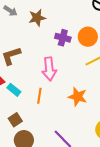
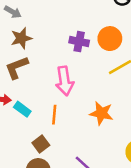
brown star: (37, 18) -> (21, 38), moved
brown square: (15, 120) -> (41, 144), moved

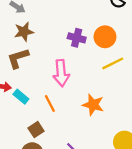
orange line: (54, 115) -> (50, 104), turned -36

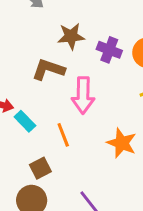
brown star: (24, 32) -> (71, 36), moved
brown L-shape: (18, 58) -> (48, 69), moved, turned 30

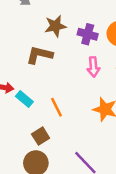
pink arrow: (83, 95) -> (93, 67), moved, size x0.7

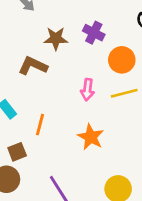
purple cross: (88, 34) -> (94, 33), moved
orange line: (57, 107) -> (40, 125), turned 30

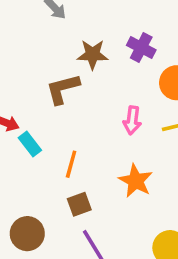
brown L-shape: (33, 66) -> (63, 89), turned -40
brown square: (17, 152) -> (79, 204), moved

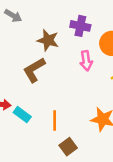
brown star: (93, 54) -> (48, 40), turned 30
pink arrow: (132, 120) -> (86, 61), moved

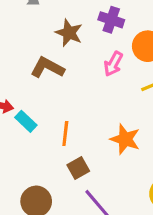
pink arrow: (86, 61) -> (113, 64), turned 30
brown L-shape: (34, 70) -> (47, 68), turned 52

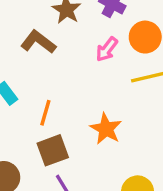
brown square: (78, 168) -> (53, 150), size x1.4

